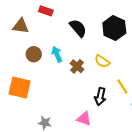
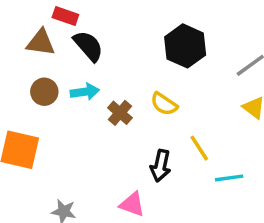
brown triangle: (21, 26) -> (41, 42), moved
black semicircle: (78, 28) -> (88, 46), moved
cyan arrow: (57, 54) -> (85, 92), turned 105

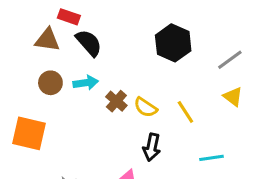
yellow semicircle: (164, 104) -> (146, 107), moved
yellow line: (199, 148) -> (185, 112), moved

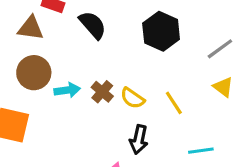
black semicircle: (89, 43) -> (93, 25), moved
brown circle: (50, 83) -> (34, 73), size x1.4
cyan arrow: (86, 83) -> (67, 90), moved

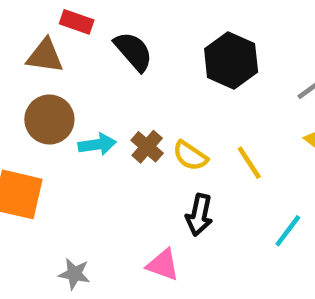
cyan line: (201, 151) -> (288, 231), turned -45

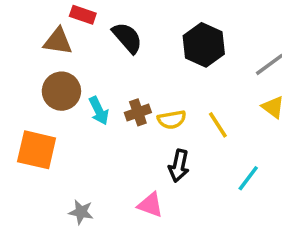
cyan arrow: (97, 144) -> (99, 111), turned 72
brown cross: (147, 147) -> (138, 112), turned 30
yellow semicircle: (190, 156) -> (172, 120), turned -44

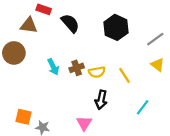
brown circle: (61, 91) -> (14, 53), moved
orange square: (37, 150) -> (23, 117), moved, size x0.7
pink triangle: (150, 205) -> (84, 123), turned 42

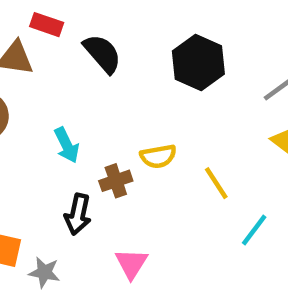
brown cross: (77, 68) -> (116, 181), moved
yellow line: (124, 75) -> (216, 183), moved
black arrow: (101, 100) -> (78, 214), moved

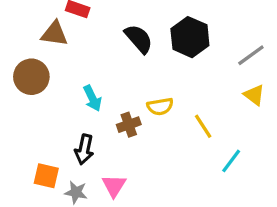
black semicircle: (102, 54) -> (139, 39), moved
black arrow: (78, 214) -> (84, 149), moved
pink triangle: (131, 263) -> (114, 186), moved

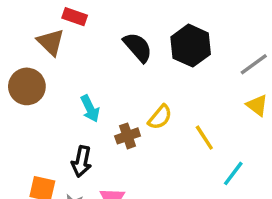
brown triangle: (54, 34) -> (51, 42), turned 36
yellow semicircle: (160, 106) -> (160, 117), turned -40

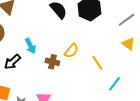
brown cross: (128, 136) -> (52, 62), turned 32
black arrow: (81, 161) -> (12, 62), moved, turned 36

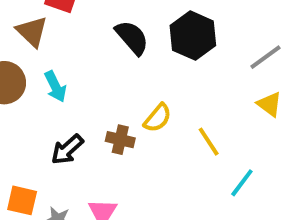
cyan arrow: (30, 46) -> (55, 87), moved
black arrow: (12, 62) -> (67, 149), moved

